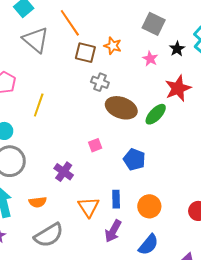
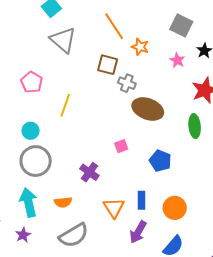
orange line: (70, 23) -> (114, 26), moved
brown square: (85, 53) -> (108, 65), moved
green ellipse: (156, 114) -> (195, 126), moved, turned -50

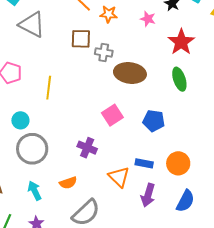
pink square: (121, 146) -> (112, 115), size x1.5
blue rectangle: (141, 200) -> (144, 163), turned -66
cyan arrow: (29, 202) -> (35, 191), size x0.7

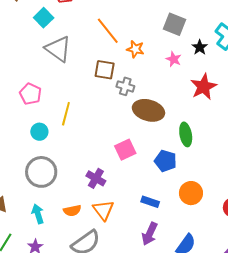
green ellipse: (179, 79) -> (186, 134), moved
cyan circle: (20, 120) -> (39, 132), moved
orange circle: (178, 163) -> (191, 193), moved
orange triangle: (119, 177) -> (103, 210), moved

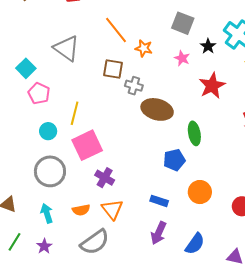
cyan square: (44, 18) -> (26, 68), moved
pink square: (125, 150) -> (87, 145), moved, size x1.4
blue pentagon: (165, 161) -> (174, 160), turned -30

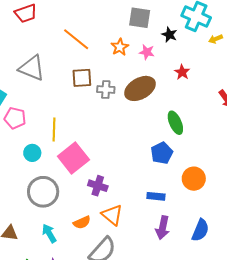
orange star: (144, 48) -> (120, 47), moved, turned -30
red star: (212, 86) -> (182, 72), size x0.6
brown ellipse: (157, 109) -> (140, 88), moved, turned -32

